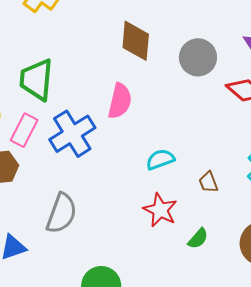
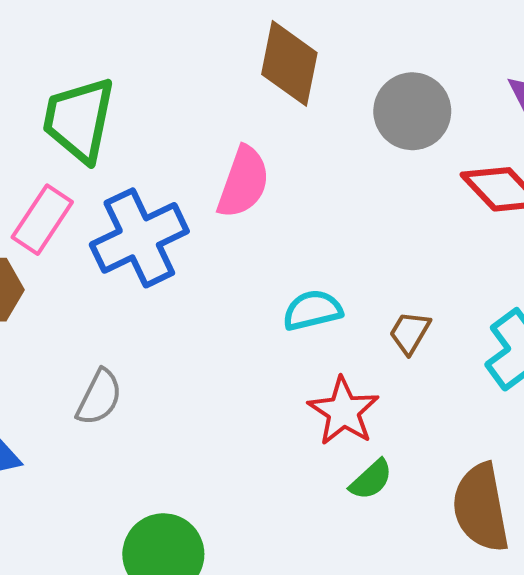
brown trapezoid: (208, 182) -> (410, 333), moved, turned 45
red star: (160, 210) -> (343, 411), moved
gray semicircle: (61, 213) -> (99, 397), size x0.7

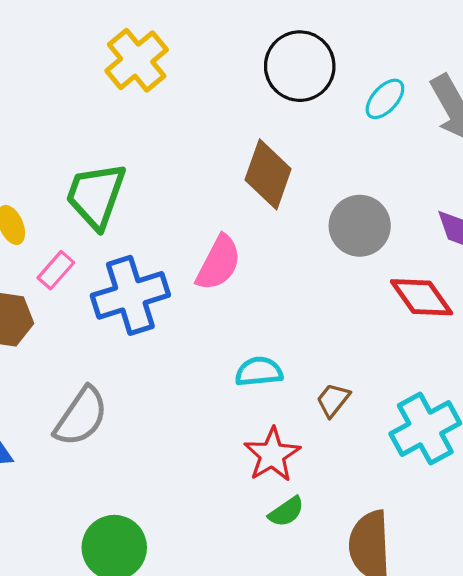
pink rectangle: (42, 220) -> (56, 270), size x0.7
gray semicircle: (99, 397) -> (81, 417), size x1.4

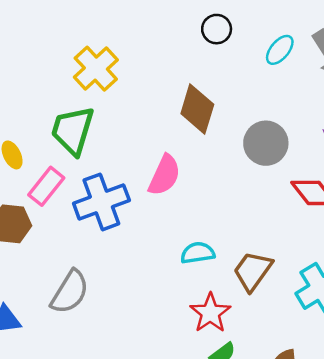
yellow cross: (137, 60) -> (96, 69), moved
black circle: (300, 66) -> (217, 29), size x0.6
pink rectangle: (56, 270) -> (46, 186), size x1.4
brown trapezoid: (333, 400) -> (253, 271), size x1.6

